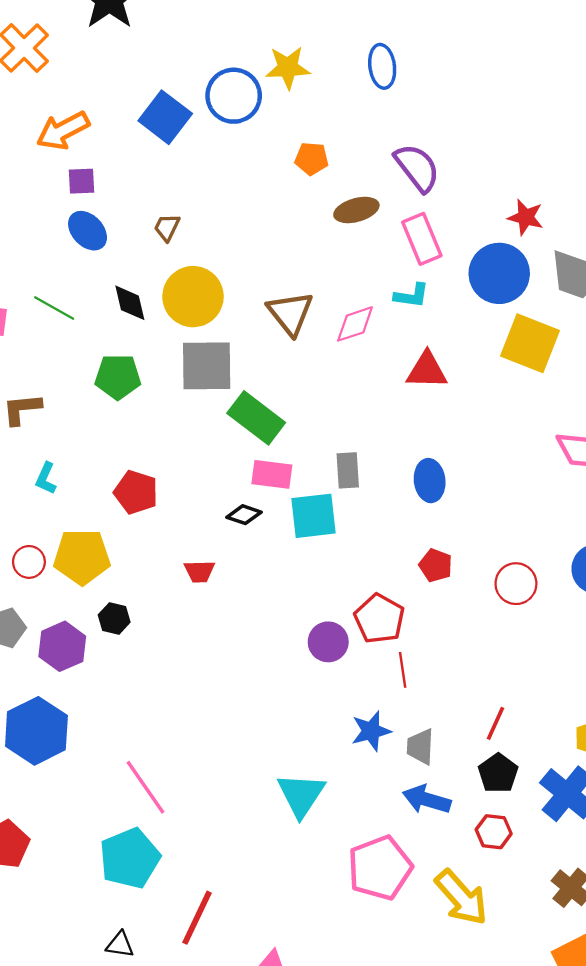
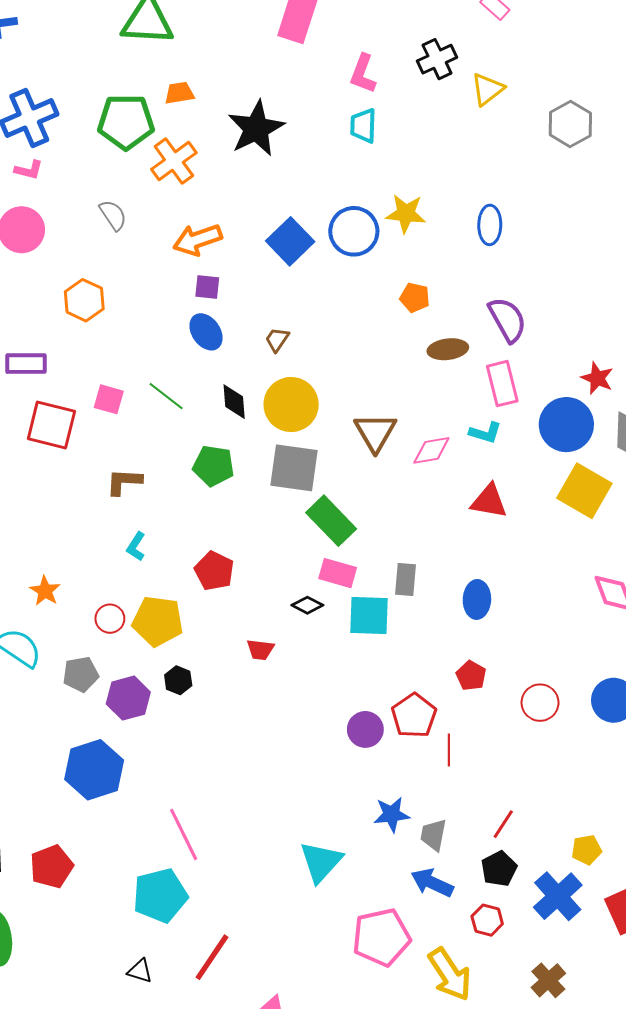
red line: (403, 670) -> (449, 750), moved

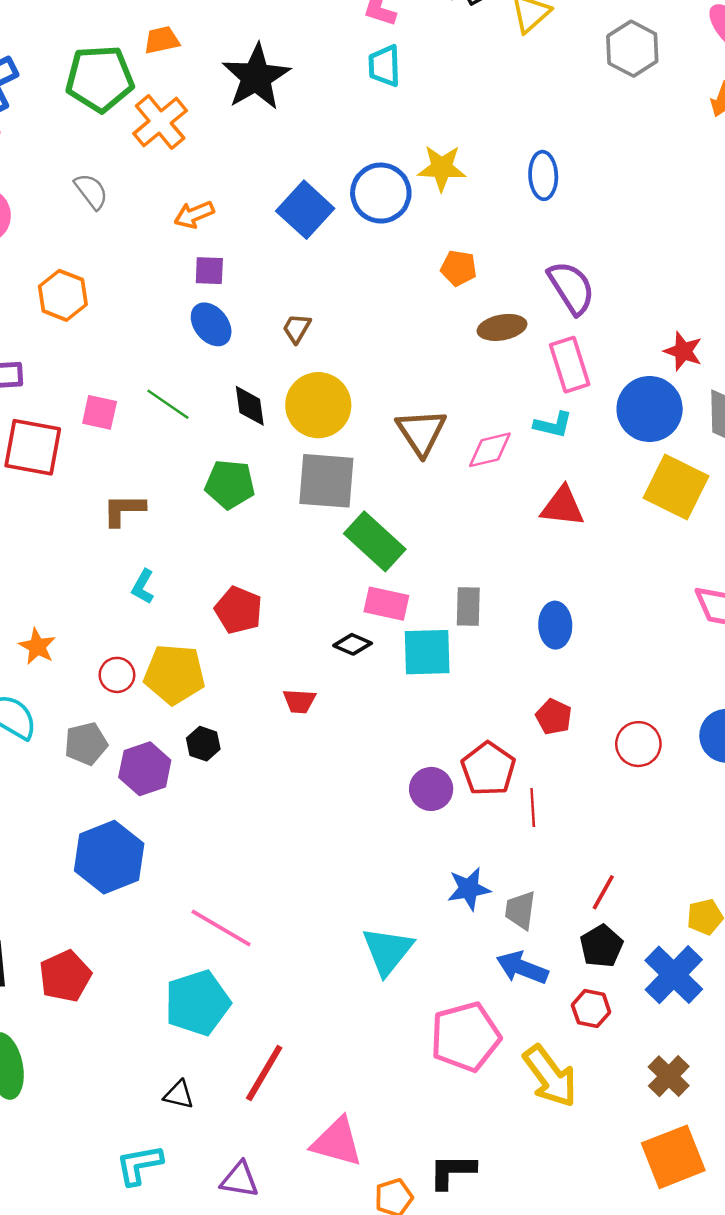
orange arrow: (197, 240) -> (194, 215), size x0.7
pink line: (184, 834) -> (221, 928), turned -30

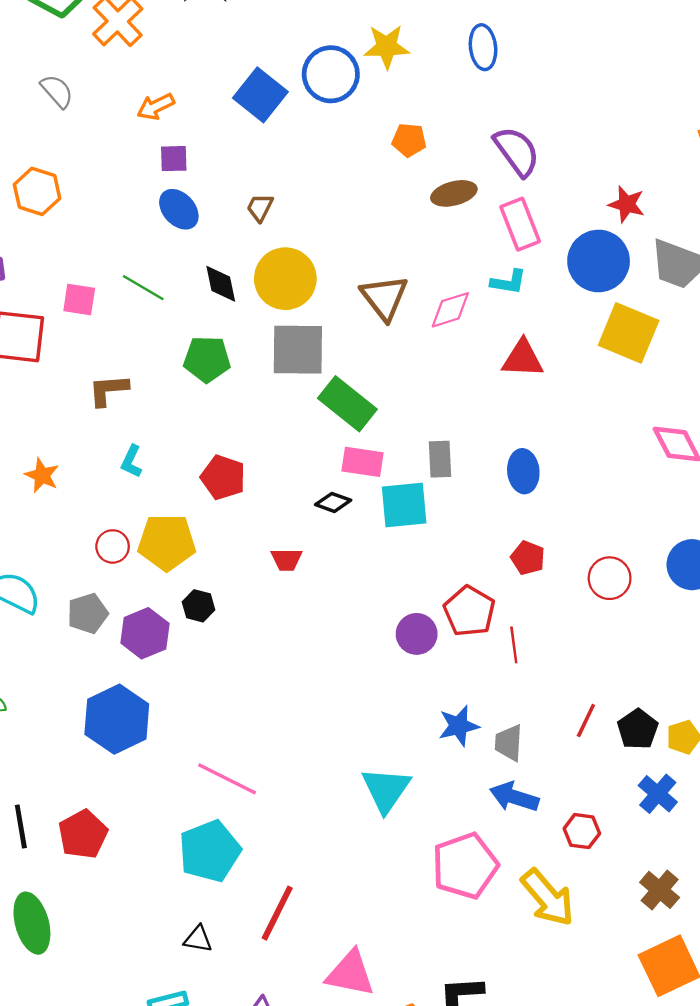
orange star: (37, 646) -> (42, 475), moved
black pentagon: (601, 946) -> (638, 729), moved
blue cross: (674, 975) -> (658, 794), size x0.7

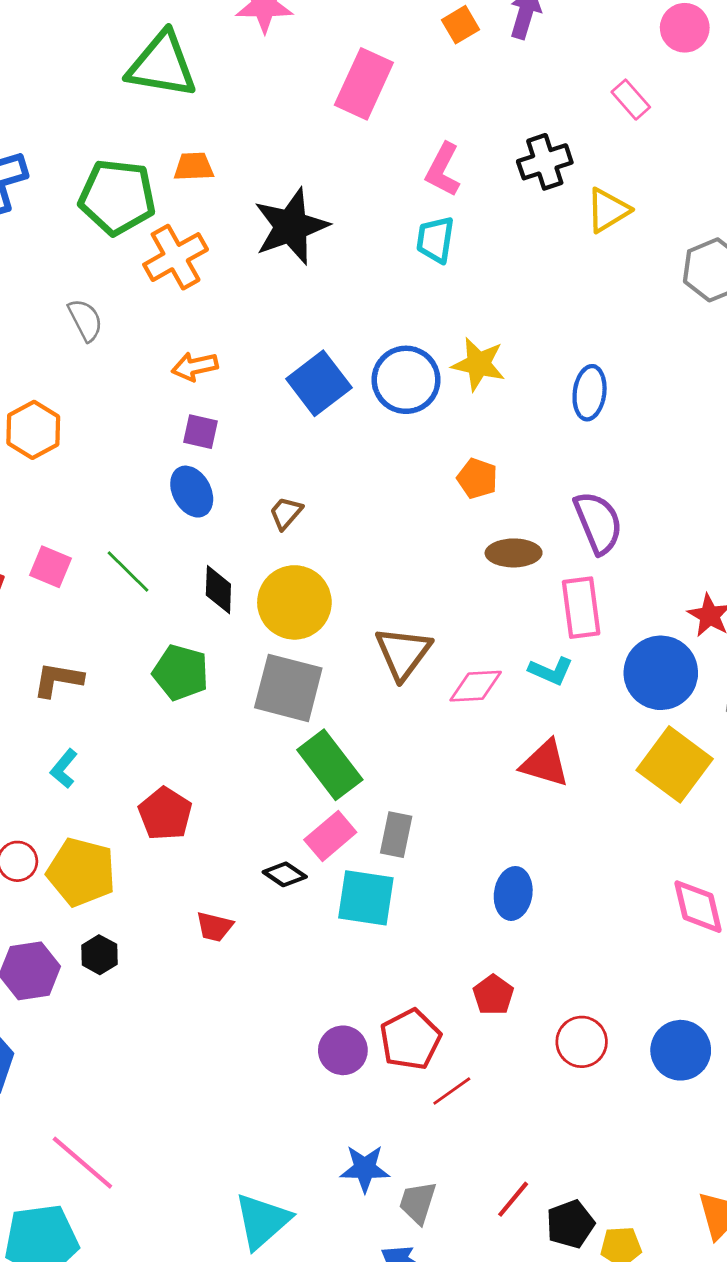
gray rectangle: (440, 459) -> (396, 835), moved
pink rectangle: (362, 462) -> (330, 836), turned -63
red line: (514, 645) -> (452, 1091), turned 48

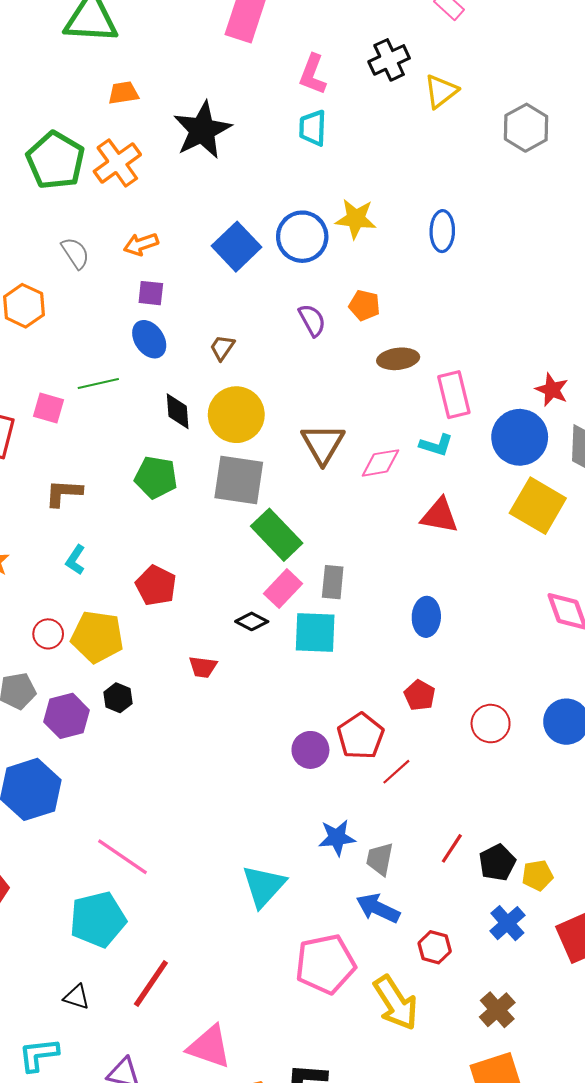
green pentagon: (117, 197) -> (55, 160), moved, turned 30
gray semicircle: (85, 320) -> (75, 253), moved
purple semicircle: (598, 523) -> (312, 320), moved, size x0.7
green line: (128, 571) -> (98, 384), moved, turned -51

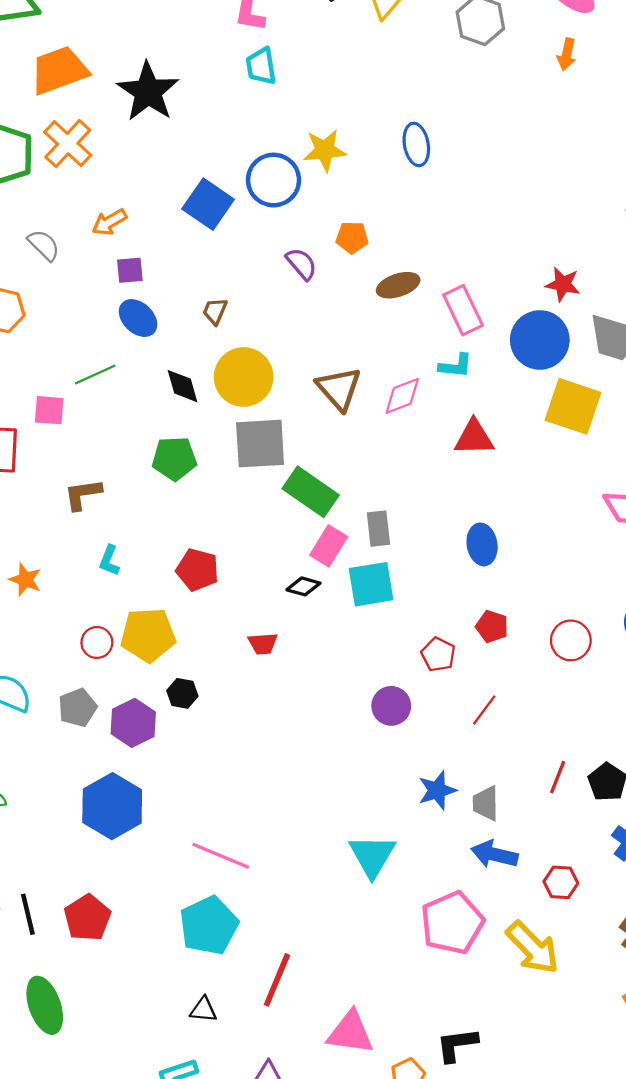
orange trapezoid: (123, 93) -> (59, 70), size x1.8
red pentagon: (361, 736) -> (438, 654), moved, size x0.7

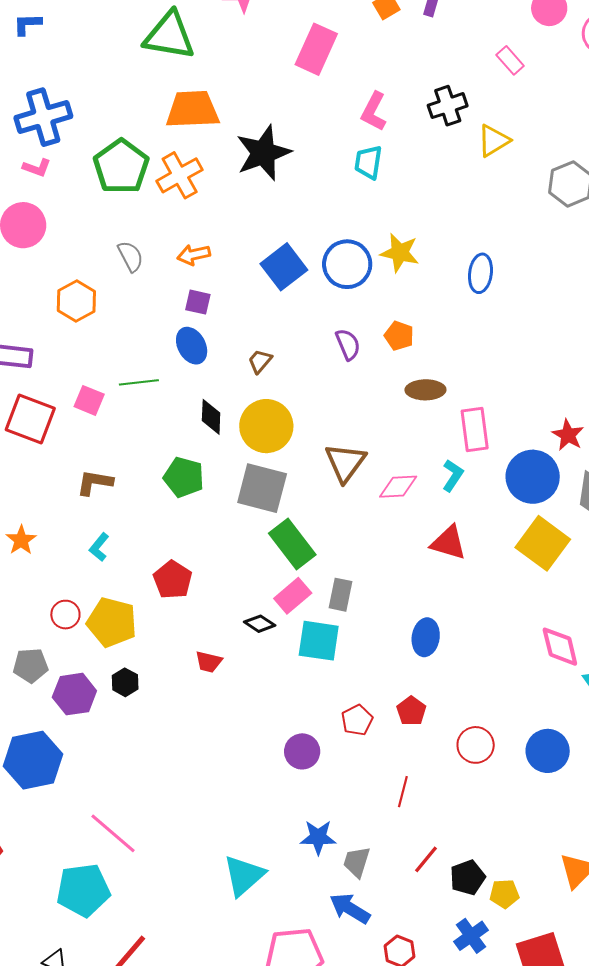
cyan L-shape: (456, 366) -> (453, 476), turned -80
red line: (484, 710) -> (403, 792), moved, turned -40

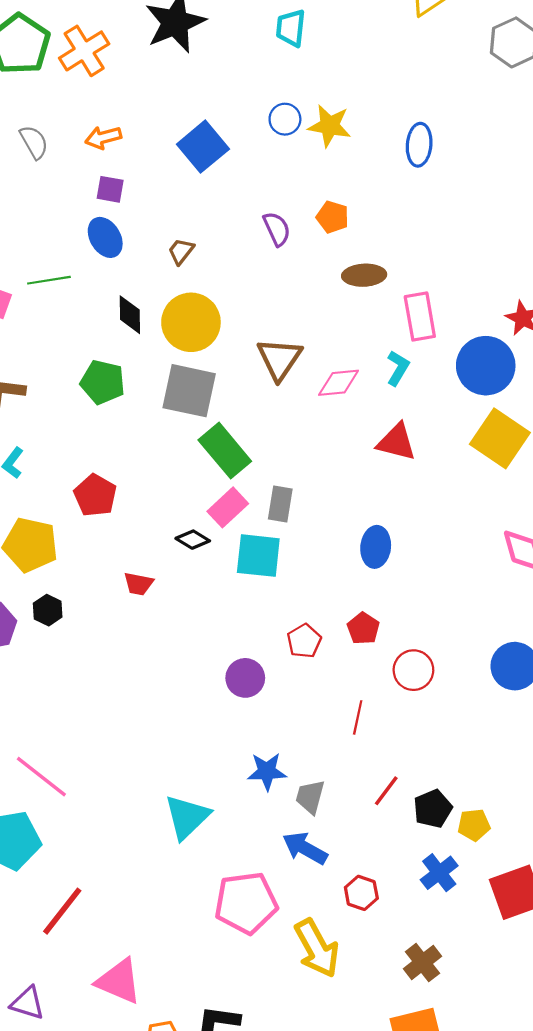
blue circle: (347, 264) -> (285, 119), moved, size x0.6
red circle: (476, 745) -> (413, 670), moved

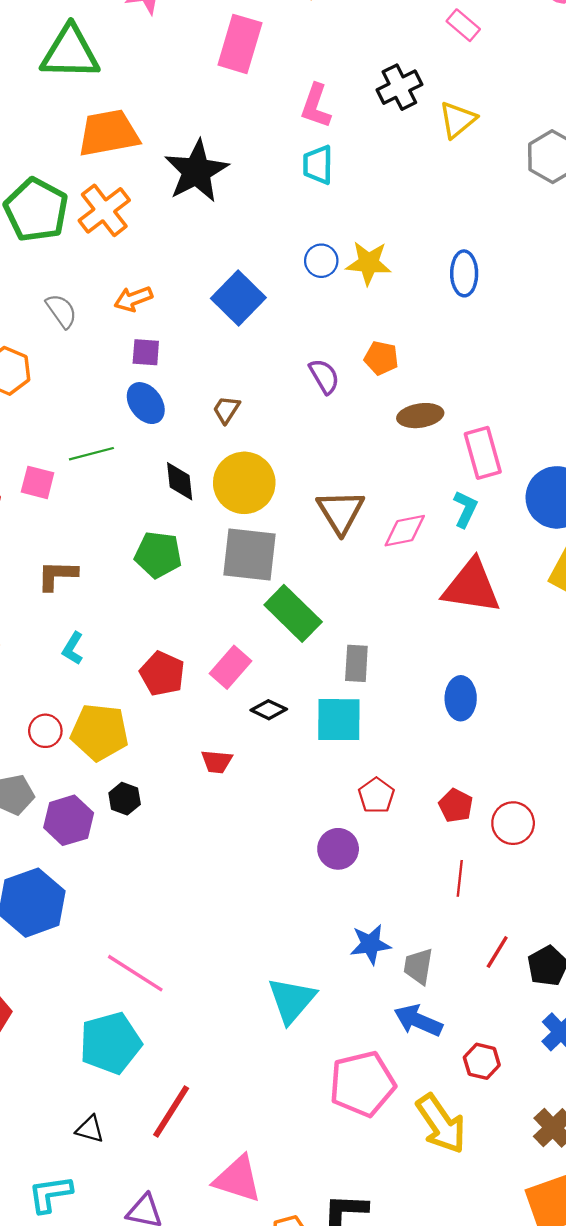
red triangle: (396, 442) -> (471, 587), size x1.4
pink rectangle: (228, 507) -> (231, 667), moved
red pentagon: (363, 628) -> (456, 806), moved
red pentagon: (304, 641) -> (376, 796), moved

